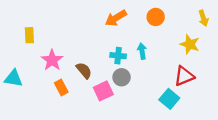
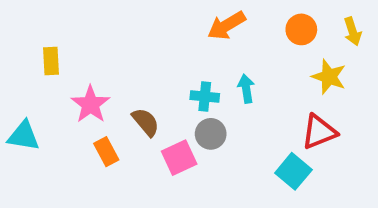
orange circle: (156, 17) -> (301, 29), moved
orange arrow: (116, 18) -> (226, 26), moved

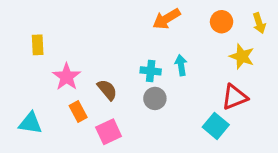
cyan triangle: (24, 136) -> (30, 123), moved
pink square: (179, 158) -> (109, 132), moved

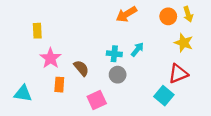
yellow arrow: (259, 23) -> (188, 14), moved
yellow rectangle: (38, 45) -> (37, 31), moved
cyan arrow: (181, 65) -> (137, 49), turned 48
orange rectangle: (78, 111) -> (59, 85), turned 32
pink square: (109, 132) -> (97, 100), moved

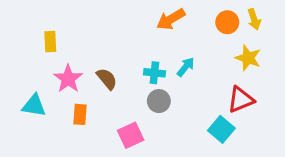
brown semicircle: (81, 68) -> (107, 79), moved
cyan triangle: (23, 93) -> (34, 106), moved

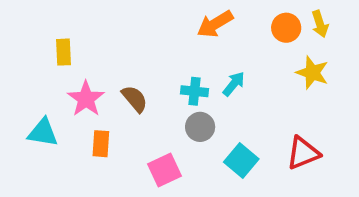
red triangle: (241, 100) -> (303, 153), moved
cyan square: (221, 129) -> (241, 161), moved

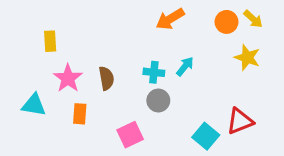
yellow arrow: (320, 24) -> (253, 19), turned -30
brown semicircle: (135, 99) -> (106, 78), turned 30
cyan square: (241, 161) -> (206, 136), moved

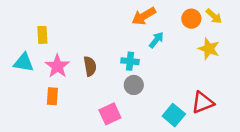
cyan arrow: (185, 66) -> (156, 40), moved
cyan triangle: (34, 105) -> (24, 62), moved
orange rectangle: (80, 114) -> (52, 96), moved

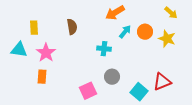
orange circle: (191, 19) -> (145, 32), moved
brown semicircle: (90, 66) -> (72, 27), moved
gray circle: (134, 85) -> (112, 77), moved

